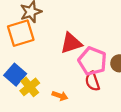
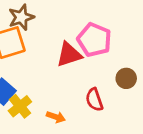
pink pentagon: (92, 61) -> (94, 40), moved

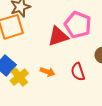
orange arrow: (56, 117) -> (48, 72), moved

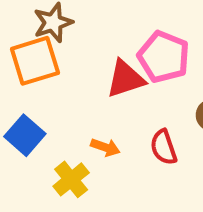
yellow cross: (19, 77) -> (71, 179), moved

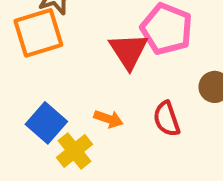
red triangle: (125, 79) -> (129, 51), turned -45
blue square: (25, 135) -> (46, 123), moved

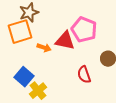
red triangle: (129, 51) -> (65, 41), turned -45
orange arrow: (108, 119) -> (44, 48), moved

